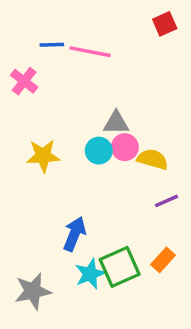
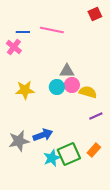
blue line: (52, 45) -> (23, 32), moved
blue arrow: (74, 234) -> (43, 135), turned 48
gray star: (33, 291) -> (19, 141), moved

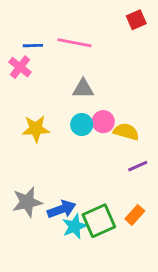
gray triangle: (67, 71) -> (83, 89), moved
blue arrow: (43, 135) -> (62, 209), moved

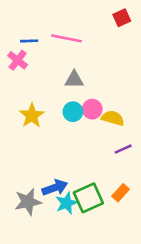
yellow star: (36, 129) -> (32, 116), turned -30
gray star: (27, 202) -> (28, 202), moved

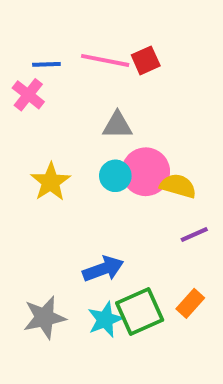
red square: (122, 18) -> (146, 60), moved
pink circle: (92, 109) -> (146, 172), size x1.5
blue arrow: (55, 188) -> (103, 269), moved

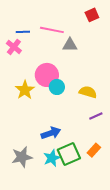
red square: (146, 60) -> (92, 15), moved
gray triangle: (117, 125) -> (70, 45), moved
pink circle: (146, 172) -> (47, 75), moved

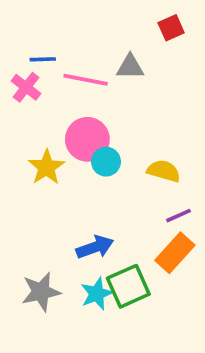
pink line: (52, 30) -> (86, 80), moved
gray triangle: (70, 45) -> (130, 67), moved
orange rectangle: (94, 150) -> (175, 253), moved, size x1.5

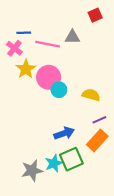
yellow star: (46, 167) -> (26, 69), moved
blue arrow: (95, 247) -> (64, 133), moved
gray star: (41, 292) -> (32, 171), moved

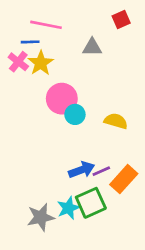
pink line: (48, 44) -> (46, 25), moved
yellow star: (26, 69) -> (41, 63), moved
purple line: (99, 120) -> (101, 171), moved

